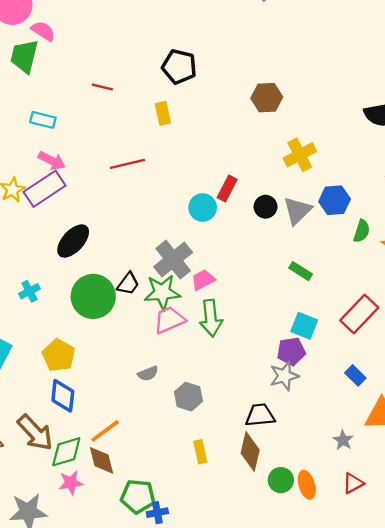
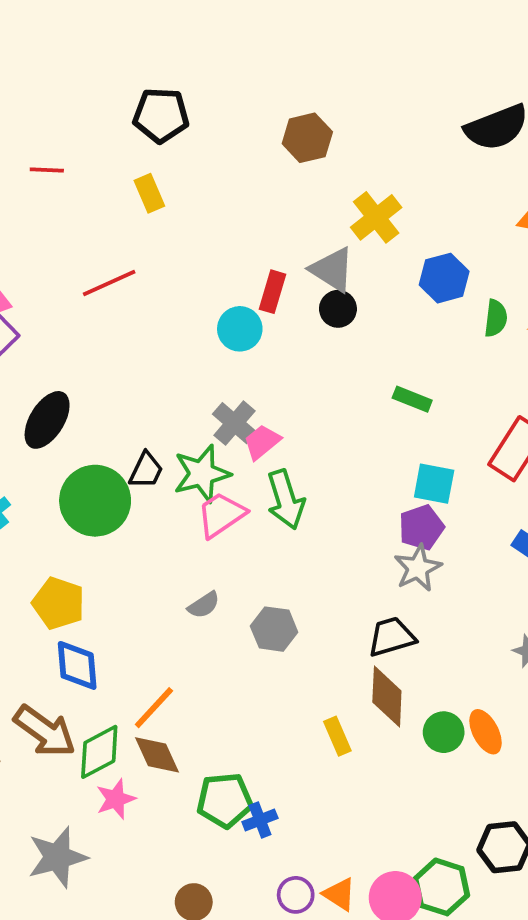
gray triangle: (297, 210) -> (332, 270), moved, turned -32
gray cross: (173, 260) -> (234, 423), moved, size x0.7
yellow rectangle: (200, 452) -> (337, 736), moved

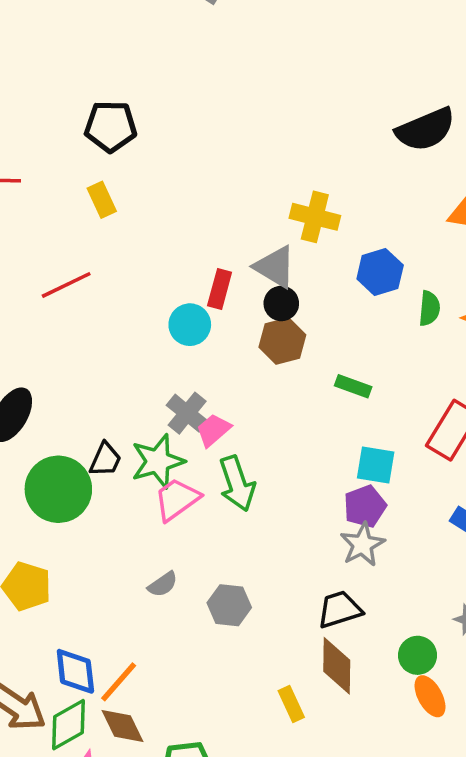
brown hexagon: (307, 138) -> (282, 341), moved
yellow cross: (376, 217) -> (315, 217), turned -36
blue diamond: (77, 665) -> (75, 671), moved
green circle: (444, 732) -> (418, 655), moved

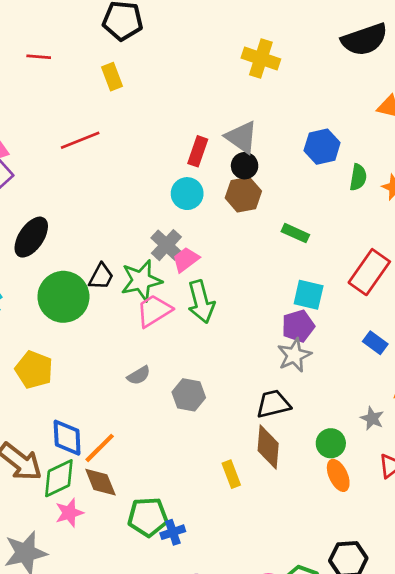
yellow cross: (315, 217) -> (261, 58), moved
cyan circle: (190, 325) -> (187, 194), moved

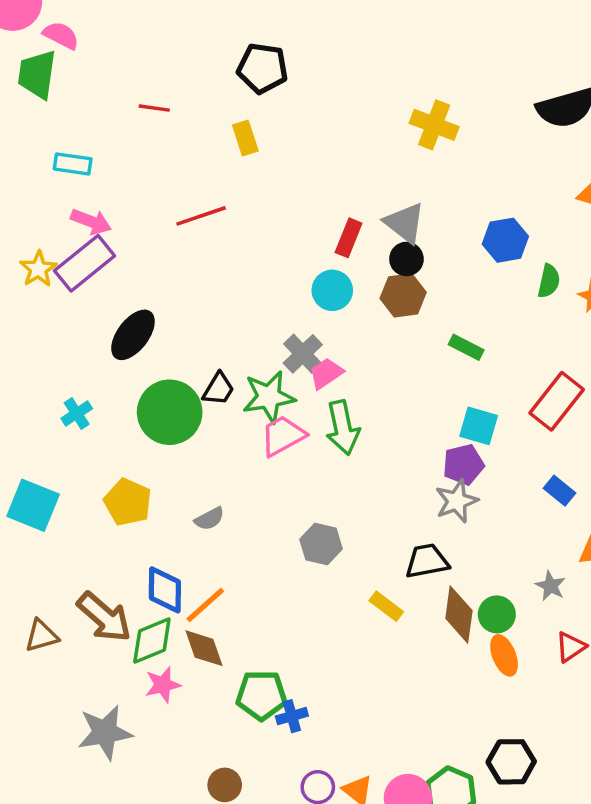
gray semicircle: (139, 375) -> (209, 519), moved
brown diamond: (268, 447) -> (459, 615), moved
yellow rectangle: (231, 474) -> (386, 606), moved, turned -35

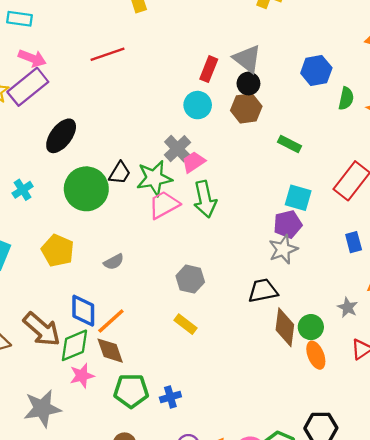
blue rectangle: (559, 491) -> (354, 242), turned 36
yellow rectangle: (386, 606) -> (185, 324), moved
green pentagon: (261, 695) -> (131, 391), moved

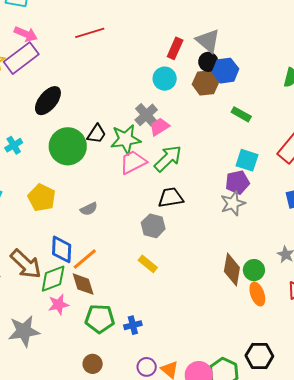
blue hexagon: (316, 71) -> (225, 71), moved
green arrow: (205, 199) -> (168, 159), turned -124
black trapezoid: (263, 291) -> (171, 197), moved

